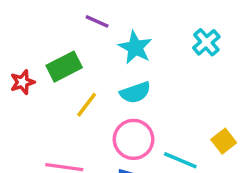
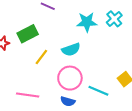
cyan star: (135, 47) -> (87, 22), moved, turned -30

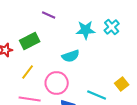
yellow line: (41, 57) -> (28, 72), moved
pink circle: (70, 78) -> (57, 83), moved

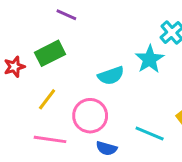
purple line: (49, 15) -> (66, 15), moved
cyan star: (86, 30) -> (150, 59), moved, turned -30

